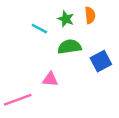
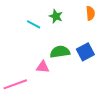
orange semicircle: (90, 15) -> (90, 13), moved
green semicircle: (70, 47) -> (60, 52), moved

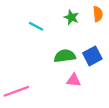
green star: (56, 16) -> (71, 17), moved
pink triangle: (43, 67) -> (74, 80), moved

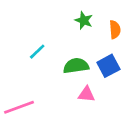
orange semicircle: (98, 14) -> (115, 30), moved
cyan line: (36, 26) -> (37, 52), moved, turned -72

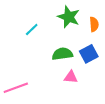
green star: (84, 20) -> (69, 17), size x1.5
cyan line: (37, 52) -> (32, 30), moved

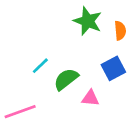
cyan line: (32, 30) -> (40, 66), moved
green semicircle: (62, 54) -> (66, 79), moved, turned -30

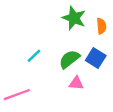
blue square: (113, 68) -> (96, 58), turned -30
green semicircle: (66, 79) -> (69, 59), moved

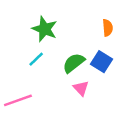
green star: (74, 18) -> (45, 29), moved
pink triangle: (76, 83) -> (81, 88), turned 42

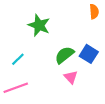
orange semicircle: (108, 28) -> (94, 12), moved
cyan line: (36, 59) -> (18, 59), moved

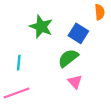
blue square: (89, 54) -> (78, 33), moved
cyan line: (18, 59) -> (19, 63), turned -40

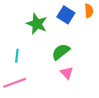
blue square: (78, 33) -> (66, 15), moved

